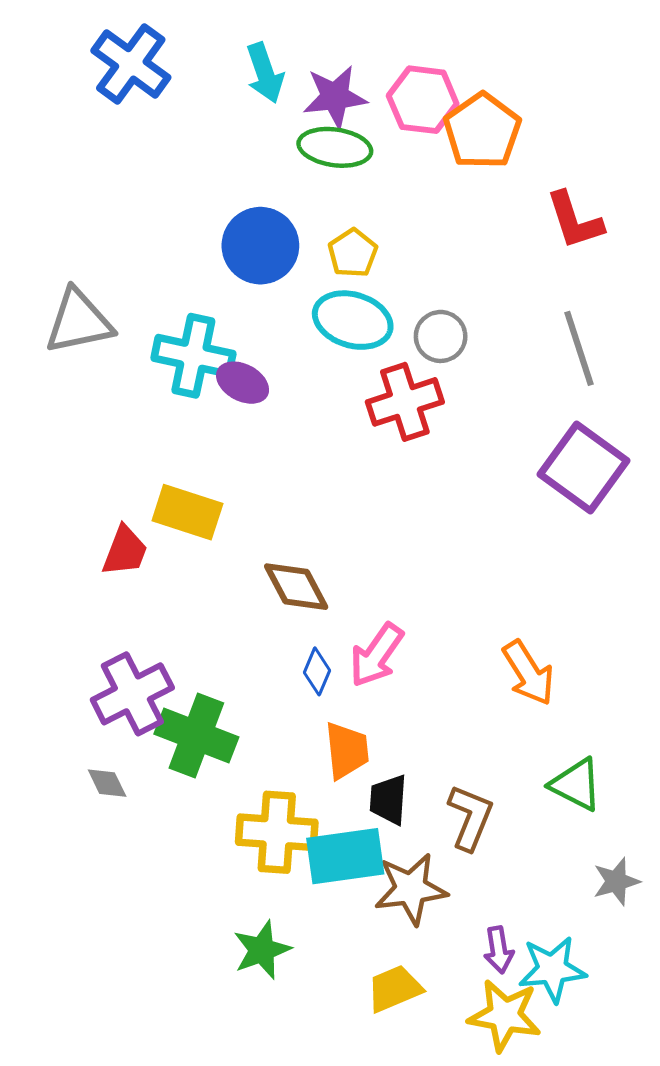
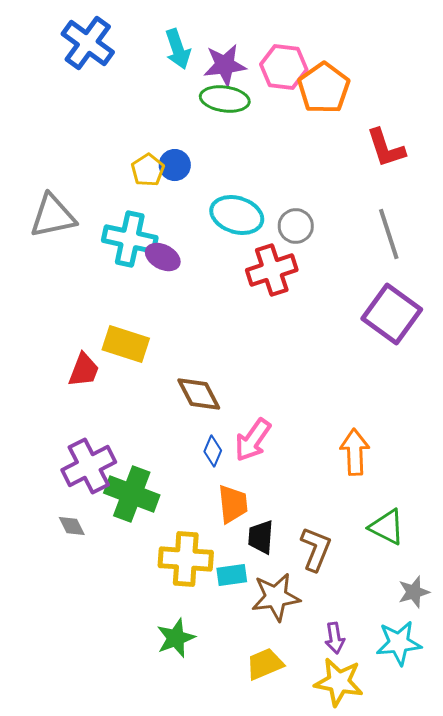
blue circle: (260, 246) -> (175, 165), size x0.6
yellow pentagon: (353, 253) -> (148, 170), moved
orange arrow: (528, 673) -> (355, 452), turned -150
cyan rectangle: (345, 856) -> (232, 575), size x0.6
cyan star: (552, 969) -> (399, 643), moved

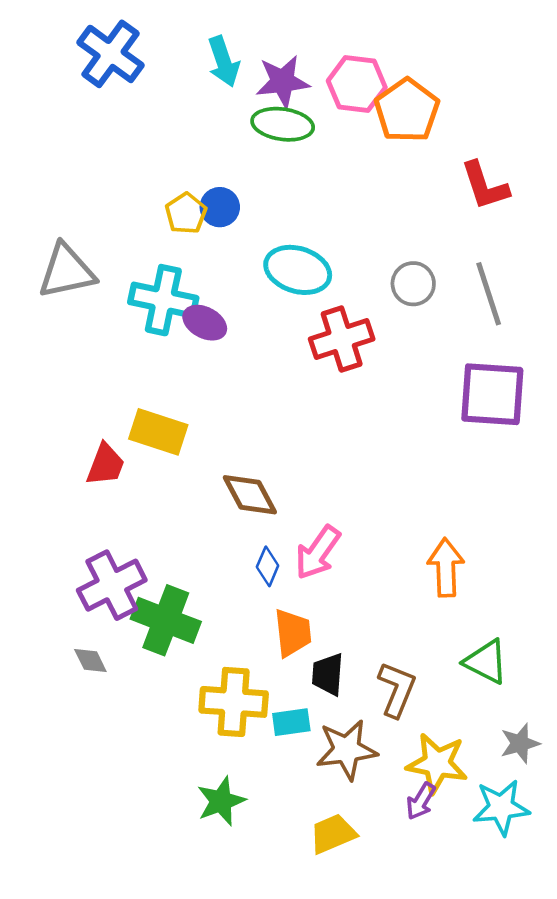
gray circle: (296, 226) -> (413, 284), moved
purple square: (392, 314) -> (492, 394), turned -32
purple arrow: (335, 638) -> (421, 801), turned 40
yellow star: (339, 682) -> (437, 763), moved

